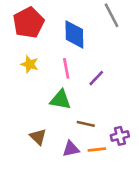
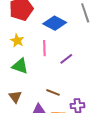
blue diamond: (74, 34) -> (55, 23), turned -70
green triangle: (60, 100) -> (20, 66), moved

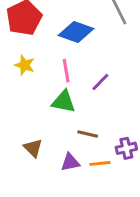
green triangle: (20, 66) -> (64, 102), moved

